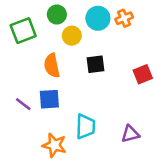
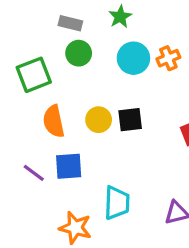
yellow circle: (72, 36) -> (99, 120), moved
orange semicircle: (52, 66) -> (54, 121), moved

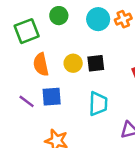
cyan trapezoid: (117, 203) -> (98, 104), moved

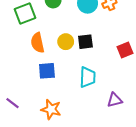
purple line: (27, 101) -> (13, 103), moved

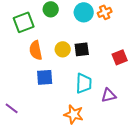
purple triangle: (115, 100) -> (109, 95), moved
orange star: (51, 109) -> (74, 114), moved

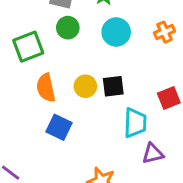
orange cross: (105, 12) -> (164, 32), moved
blue square: (45, 77) -> (59, 127), turned 30
cyan trapezoid: (84, 83) -> (135, 123), moved

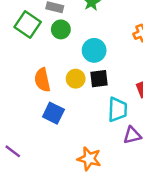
cyan circle: (116, 32) -> (94, 50), moved
green square: (28, 47) -> (28, 24), moved, turned -35

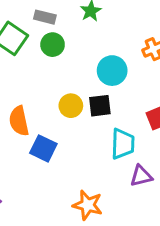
cyan circle: (94, 50) -> (112, 71), moved
orange semicircle: (42, 80) -> (19, 121), moved

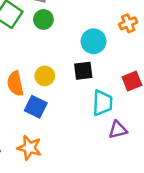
yellow circle: (71, 106) -> (45, 76), moved
orange star: (88, 205) -> (29, 148), moved

